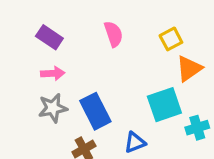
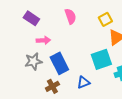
pink arrow: (53, 73) -> (43, 40), moved

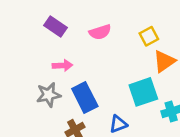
pink semicircle: (70, 16) -> (100, 32), turned 91
purple rectangle: (31, 18) -> (56, 26), moved

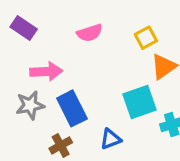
purple rectangle: (56, 26) -> (24, 28), moved
pink arrow: (62, 65) -> (46, 71), size x1.4

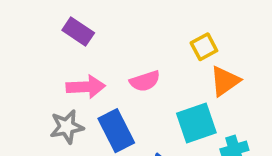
purple rectangle: (24, 28) -> (78, 31), moved
pink semicircle: (90, 33) -> (145, 81), moved

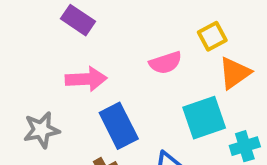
pink semicircle: (145, 81) -> (165, 63), moved
gray star: (67, 127) -> (41, 130), moved

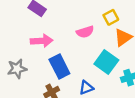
cyan square: (204, 118) -> (106, 62), turned -35

